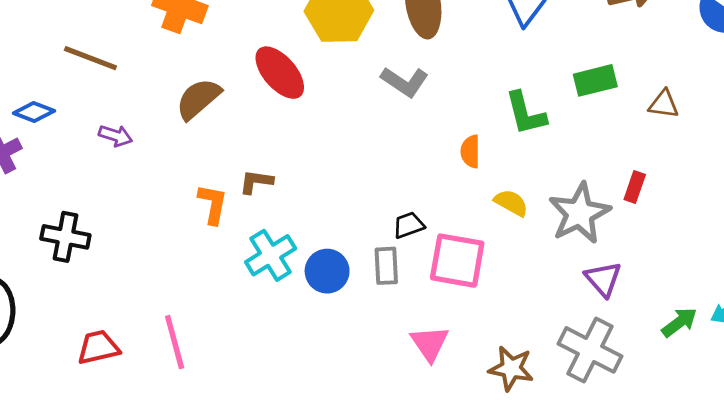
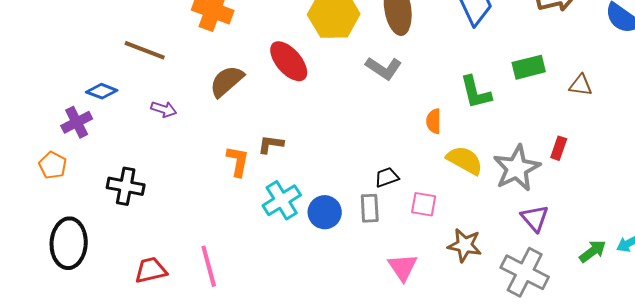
yellow semicircle: (511, 203) -> (465, 160), size x1.4
pink square: (457, 261) -> (424, 204), size x0.6
brown star: (511, 368) -> (465, 245), moved

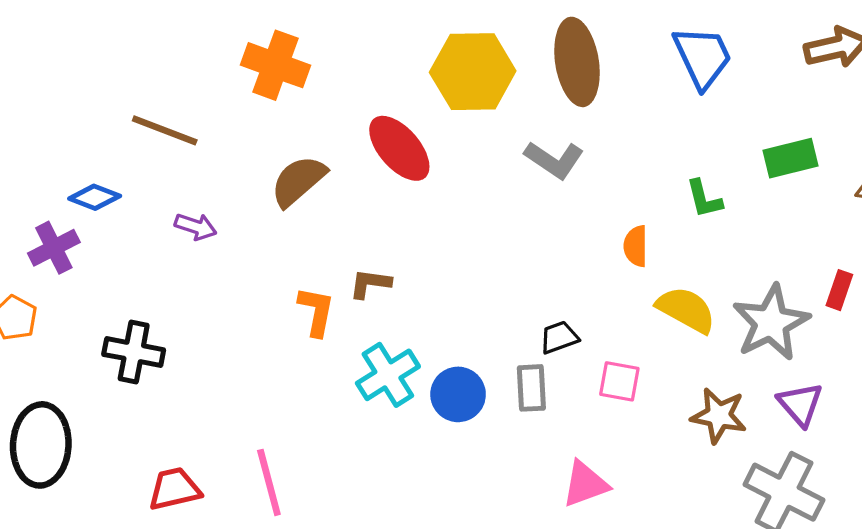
green L-shape: (476, 92) -> (704, 199), size x0.7
brown star: (465, 245) -> (719, 416), moved
pink triangle: (403, 267) -> (585, 484), turned 44

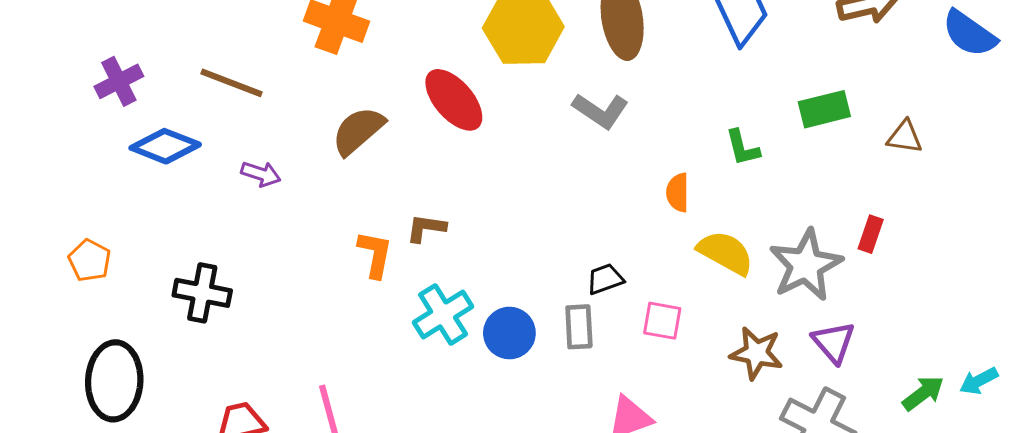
blue diamond: (95, 197) -> (165, 146), size x1.4
purple cross: (54, 248) -> (119, 81), moved

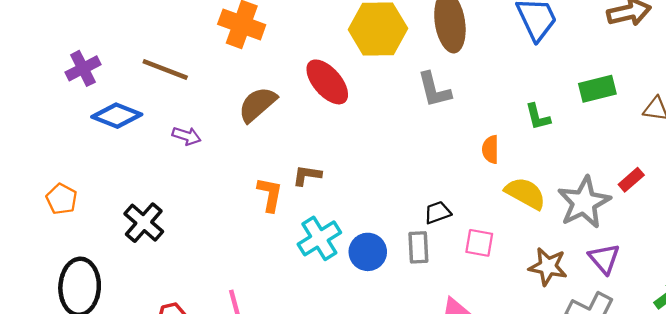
gray L-shape: (601, 111) -> (434, 90), turned 42
red rectangle: (871, 234) -> (631, 180), turned 30
black cross: (202, 293) -> (144, 223), turned 30

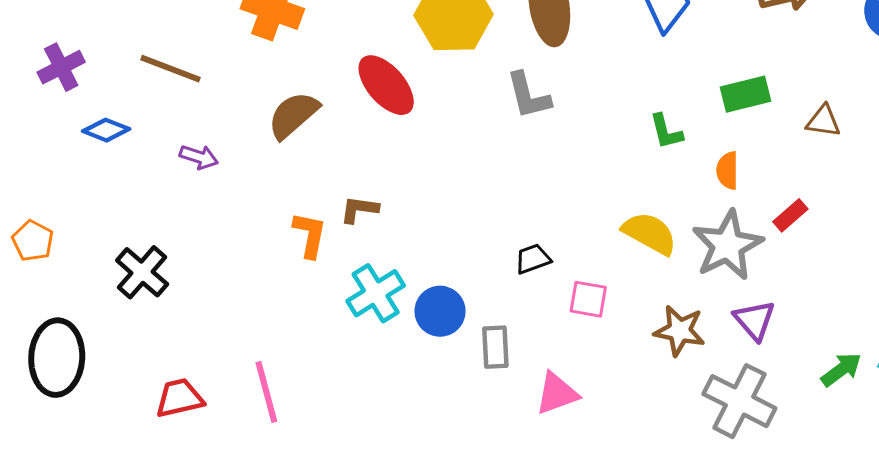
blue diamond: (117, 116) -> (106, 130), size x0.7
orange semicircle: (490, 149) -> (728, 170), moved
gray rectangle: (418, 247) -> (495, 347), moved

